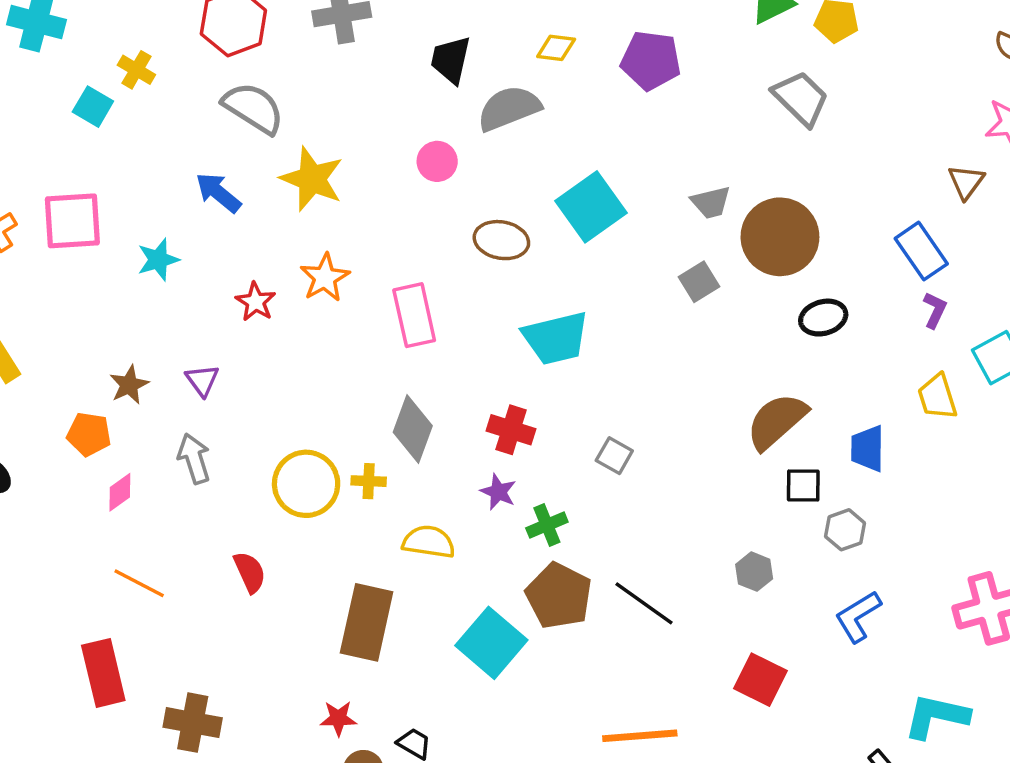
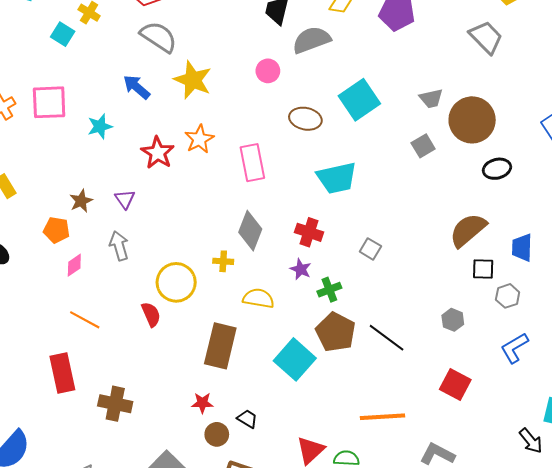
red star: (256, 302) -> (158, 153), size x1.4
yellow circle: (306, 484) -> (176, 282), moved

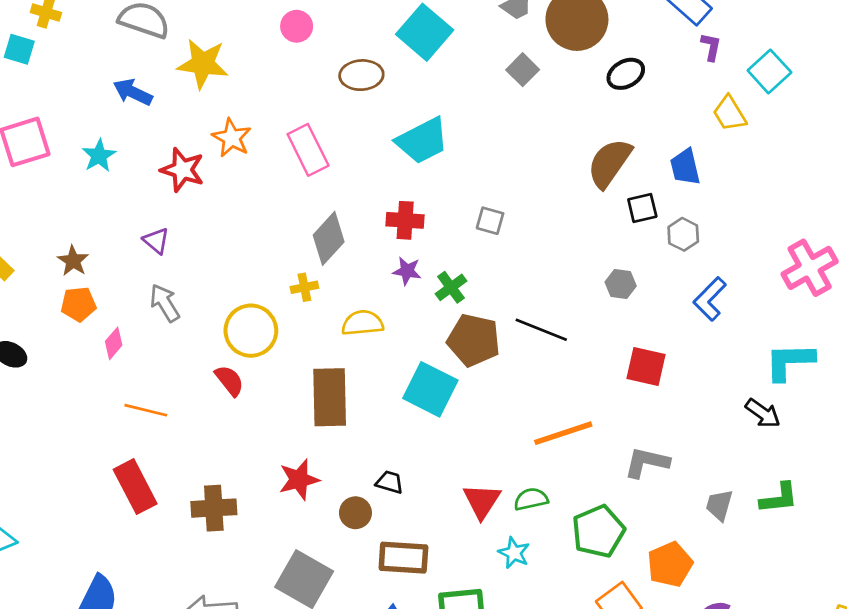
brown star: (81, 201) -> (73, 261), moved
gray diamond: (250, 231) -> (329, 238), turned 36
red star: (202, 403) -> (299, 480), moved, size x1.4

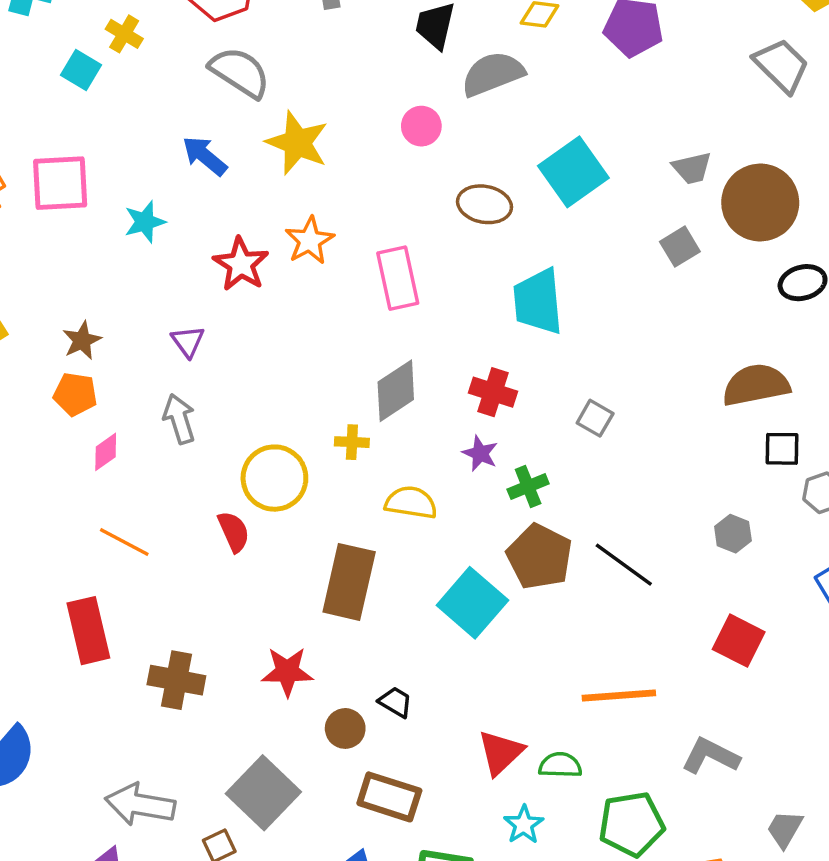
cyan trapezoid: (422, 141) -> (538, 302), turned 98
brown semicircle: (609, 163) -> (756, 385), turned 30

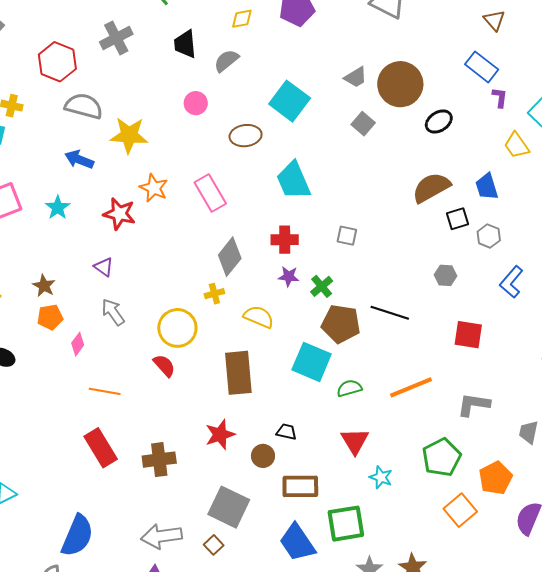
gray semicircle: (493, 74) -> (226, 61), size x0.7
yellow semicircle: (411, 503) -> (259, 317), turned 32
green semicircle: (560, 765) -> (349, 388), moved

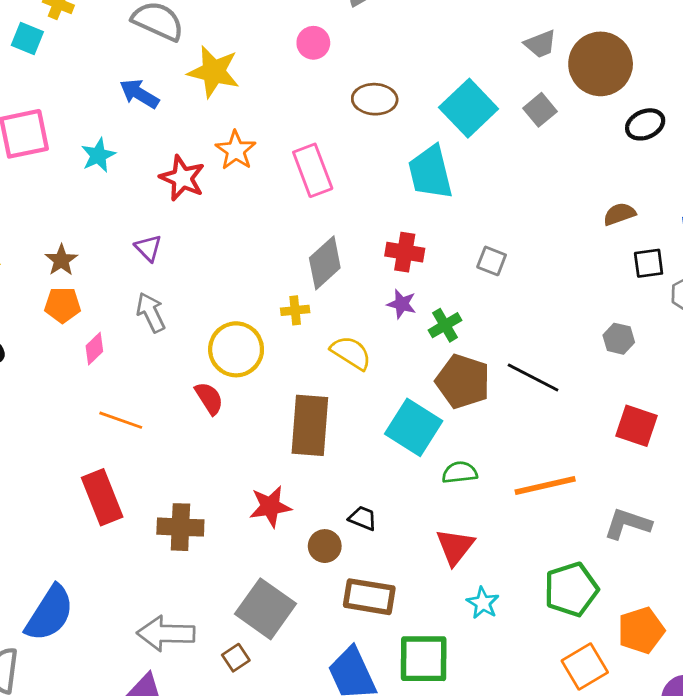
cyan square: (290, 101) -> (469, 108), moved
brown semicircle: (431, 188) -> (619, 214), size x0.6

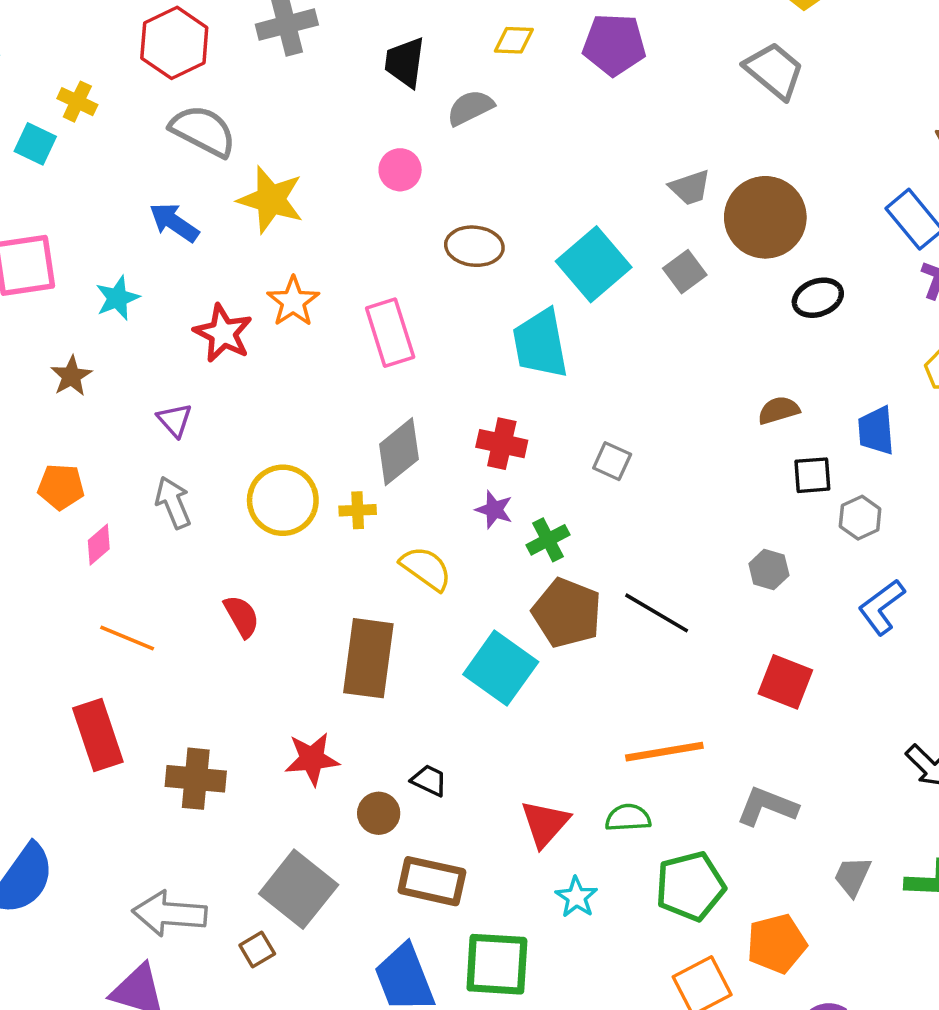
brown star: (61, 260) -> (71, 376), moved
yellow circle: (236, 349) -> (283, 500), moved
green semicircle: (460, 472) -> (628, 818), moved

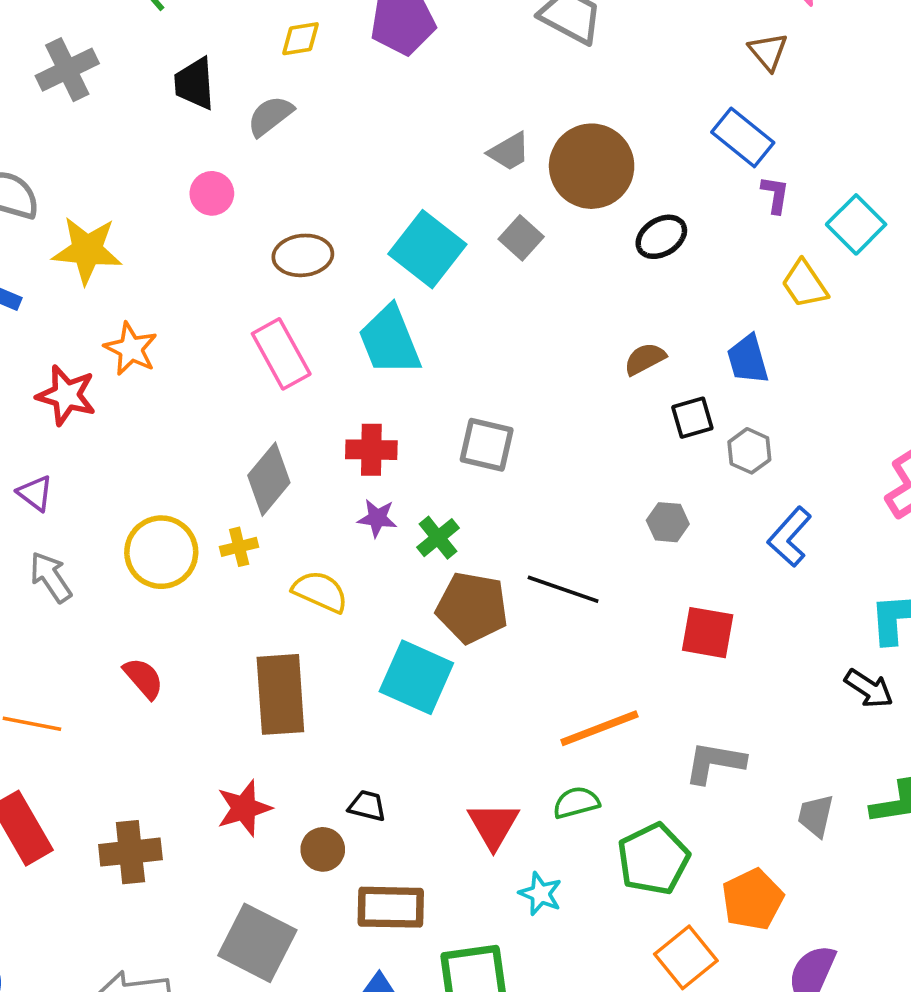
pink rectangle: (390, 333) -> (281, 354), moved
gray square: (612, 461) -> (487, 445), size x1.4

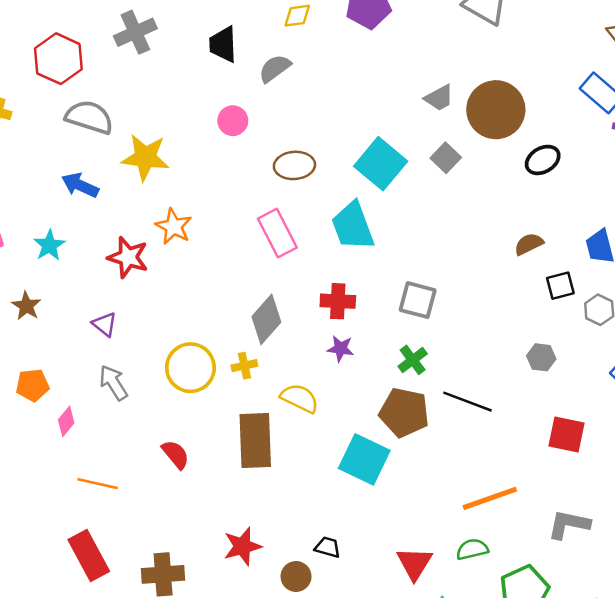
green cross: (438, 538) -> (413, 360), moved
brown rectangle: (280, 694) -> (255, 440), moved

